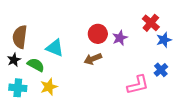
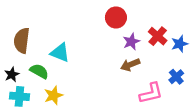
red cross: (151, 23) -> (158, 36), moved
red circle: (98, 34) -> (116, 17), moved
brown arrow: (93, 59) -> (130, 65), moved
black star: (14, 60) -> (12, 75), moved

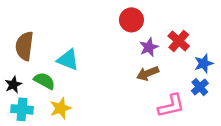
blue star: (180, 44) -> (204, 63), moved

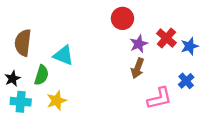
blue star: (204, 63) -> (190, 46), moved
brown arrow: (148, 73) -> (138, 68), turned -48
green semicircle: (44, 81) -> (41, 75), turned 78

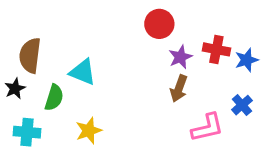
red cross: (166, 38) -> (216, 49), turned -30
black star: (13, 79) -> (15, 89), moved
yellow star: (57, 101) -> (89, 131), moved

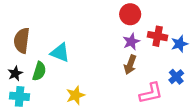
red circle: (159, 24) -> (130, 14), moved
black star: (15, 89) -> (15, 73), moved
yellow star: (89, 131) -> (75, 95), moved

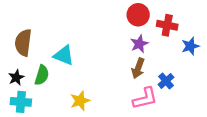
red cross: (158, 36) -> (167, 25), moved
blue cross: (176, 77) -> (166, 81), moved
pink L-shape: (151, 93) -> (145, 98), moved

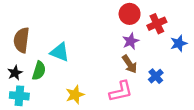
red cross: (167, 25) -> (157, 24), turned -36
brown arrow: (138, 68) -> (130, 64), turned -54
pink L-shape: (145, 98) -> (121, 91), moved

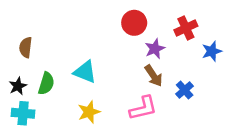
red circle: (130, 14) -> (134, 23), moved
brown semicircle: (21, 40) -> (26, 47), size x0.7
cyan triangle: (60, 52) -> (85, 72), moved

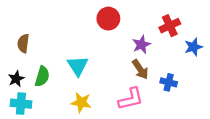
red circle: (134, 23) -> (108, 19), moved
cyan triangle: (85, 72) -> (78, 66), turned 35
blue cross: (185, 90) -> (169, 82), turned -35
yellow star: (89, 112) -> (81, 102), turned 30

